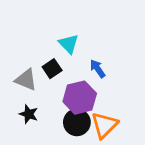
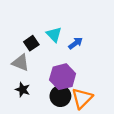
black square: (52, 69) -> (31, 43), moved
blue arrow: (98, 69) -> (76, 43), moved, turned 88

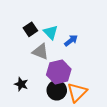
black square: (31, 43) -> (30, 29), moved
gray triangle: (20, 63) -> (40, 52), moved

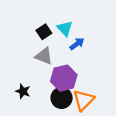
black square: (30, 29) -> (44, 32), moved
cyan triangle: (51, 32) -> (65, 28), moved

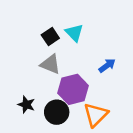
blue arrow: (77, 44) -> (107, 65), moved
black circle: (62, 98) -> (57, 112), moved

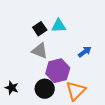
cyan triangle: (74, 33) -> (59, 26), turned -49
black star: (26, 105) -> (12, 88), moved

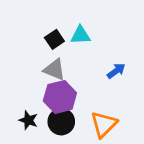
purple hexagon: (58, 71) -> (60, 97), moved
black star: (12, 88) -> (28, 120), moved

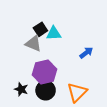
cyan triangle: (80, 35) -> (54, 33), moved
gray triangle: (54, 70) -> (33, 44), moved

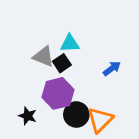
black square: (40, 29) -> (62, 63), moved
black circle: (46, 90) -> (76, 115), moved

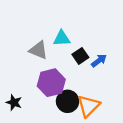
black square: (62, 63) -> (80, 56), moved
black star: (28, 116) -> (14, 102), moved

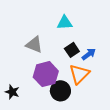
cyan triangle: (62, 38) -> (65, 23), moved
orange triangle: (89, 106) -> (79, 74), moved

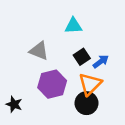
black circle: (60, 91) -> (86, 103), moved

